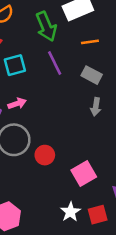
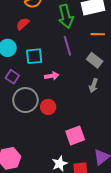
cyan square: (15, 65) -> (34, 56), moved
pink arrow: (17, 104) -> (52, 76), moved
red circle: (45, 155) -> (48, 107), moved

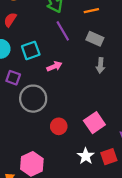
red circle: (48, 107) -> (59, 126), moved

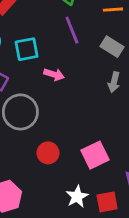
pink arrow: (54, 66) -> (54, 74), turned 32

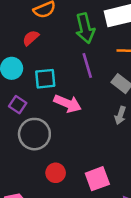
pink arrow: (54, 74) -> (68, 103), size x1.5

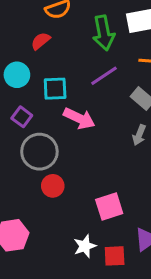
purple line: (87, 65) -> (104, 76), turned 70
red circle: (56, 173) -> (53, 186), moved

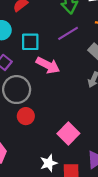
pink square: (109, 206) -> (68, 133), turned -30

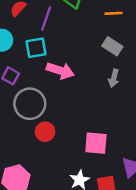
purple line: (68, 33) -> (46, 18), moved, turned -30
pink square: (68, 133) -> (96, 143), turned -30

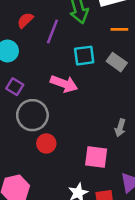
cyan square: (36, 48) -> (84, 56), moved
gray arrow: (114, 78) -> (120, 128), moved

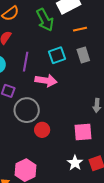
purple line: (52, 32) -> (26, 62), moved
gray rectangle: (117, 62) -> (83, 55), turned 49

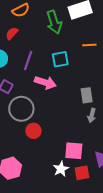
orange line: (80, 29) -> (89, 45), moved
gray rectangle: (83, 55) -> (87, 95), moved
pink square: (83, 132) -> (74, 151), moved

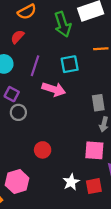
gray circle: (21, 109) -> (18, 112), moved, size x0.6
red circle: (34, 131) -> (43, 150), moved
pink square: (74, 151) -> (94, 150), moved

